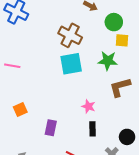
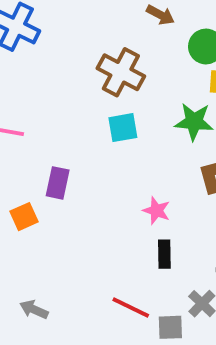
cyan square: (71, 64) -> (123, 128), size x0.7
purple rectangle: (51, 128) -> (58, 183), moved

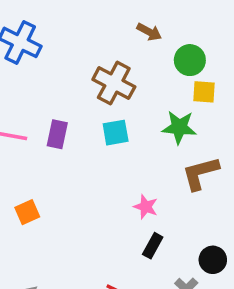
purple rectangle: (58, 183) -> (57, 134), moved
black rectangle: (164, 254) -> (153, 246), turned 30

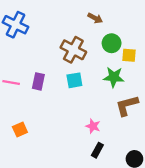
green circle: (190, 60) -> (112, 43), moved

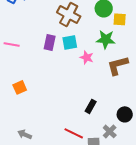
purple rectangle: (38, 81) -> (50, 42), moved
pink star: (93, 126) -> (87, 57), moved

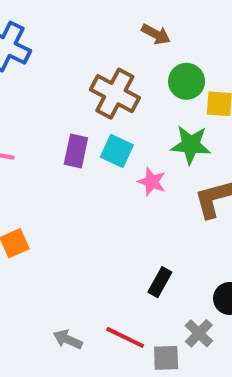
cyan square: (70, 42) -> (117, 151), turned 35
gray arrow: (25, 134) -> (68, 339), moved

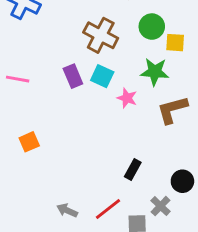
purple rectangle: (76, 151) -> (73, 76), turned -35
red line: (125, 337) -> (108, 209), turned -64

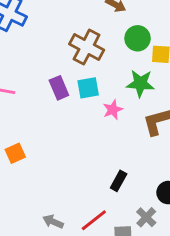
cyan square: (102, 76) -> (88, 88), turned -35
pink star: (127, 98) -> (113, 110), turned 30

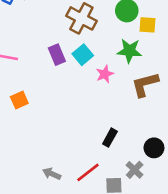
cyan square: (88, 88) -> (83, 55), turned -30
orange square: (15, 153) -> (19, 100), moved

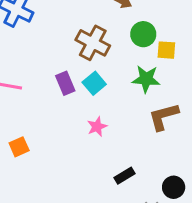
pink star: (105, 74) -> (97, 127), moved
orange square: (19, 100) -> (19, 147), moved
black rectangle: (110, 138) -> (124, 176), turned 30

